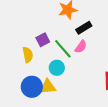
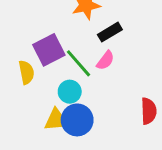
purple square: (43, 40) -> (49, 50), size x1.5
blue circle: (32, 87) -> (77, 120), moved

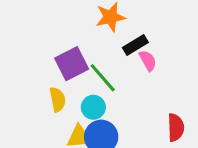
pink semicircle: (105, 60) -> (148, 61), moved, turned -66
yellow semicircle: (26, 72) -> (58, 99), moved

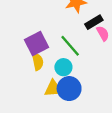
purple square: (72, 64) -> (36, 44), moved

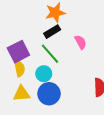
black rectangle: (94, 22) -> (52, 32), moved
yellow triangle: (53, 89) -> (22, 94), moved

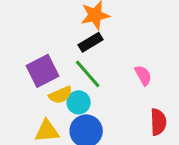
pink semicircle: (81, 42) -> (143, 75), moved
yellow semicircle: (20, 68) -> (61, 95), moved, turned 77

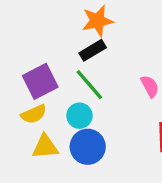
yellow semicircle: (61, 95) -> (34, 114), moved

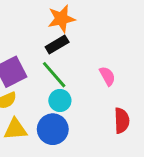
cyan circle: (80, 116) -> (60, 100), moved

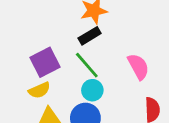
pink semicircle: (107, 76) -> (138, 67), size x1.4

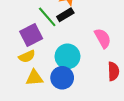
green line: (87, 65) -> (47, 17), moved
cyan circle: (92, 90) -> (67, 56), size x1.5

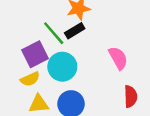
cyan circle: (67, 56) -> (62, 67), moved

